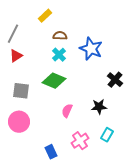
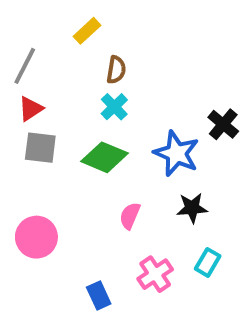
brown semicircle: (60, 36) -> (116, 70), turned 96
blue star: (91, 49) -> (177, 153), moved
black cross: (115, 80) -> (223, 124), moved
gray square: (21, 91) -> (40, 148), moved

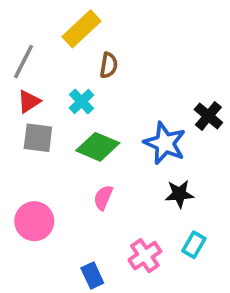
yellow rectangle: (87, 31) -> (81, 29), size x1.5
cyan cross: (114, 107) -> (81, 101), moved
pink semicircle: (130, 216) -> (103, 198), moved

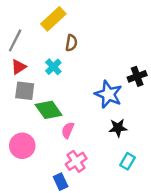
black cross: (208, 116) -> (137, 76), turned 30
green diamond: (98, 147) -> (49, 110), moved, turned 32
pink cross: (145, 256) -> (76, 161), moved

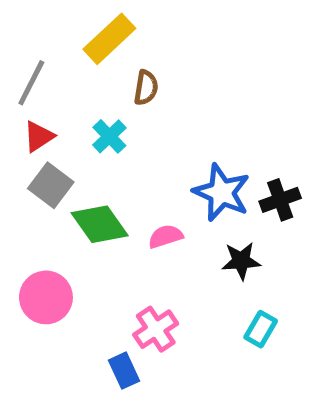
black cross: (137, 76) -> (280, 200), moved
gray square: (25, 91) -> (51, 185), turned 30
pink semicircle: (68, 130) -> (165, 236), moved, turned 49

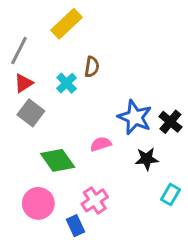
brown semicircle: (146, 88) -> (92, 67), moved
black cross: (280, 200) -> (170, 122), turned -30
green diamond: (100, 224) -> (58, 160), moved
pink circle: (46, 297) -> (38, 203), moved
cyan rectangle: (261, 329) -> (170, 194), moved

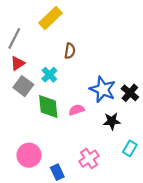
cyan cross: (67, 83) -> (49, 75), moved
green diamond: (58, 160) -> (48, 106), moved, turned 30
pink cross: (95, 200) -> (89, 159), moved

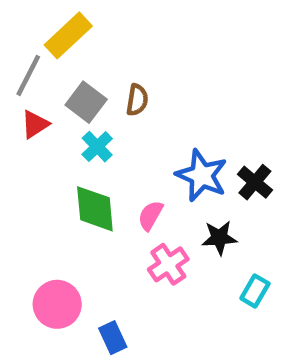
yellow rectangle: (51, 18) -> (68, 35), moved
gray square: (23, 86) -> (86, 102), moved
pink semicircle: (77, 110) -> (150, 215), turned -42
pink cross: (89, 159) -> (168, 264), moved

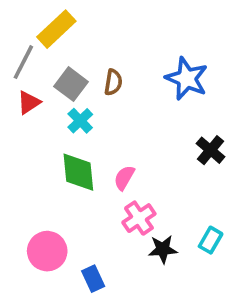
blue star: (202, 175) -> (187, 79), moved
black star: (219, 238) -> (163, 249), moved

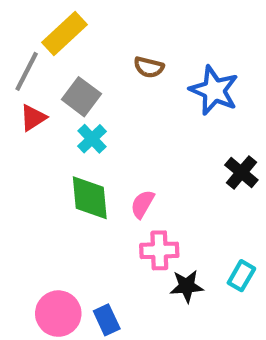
brown semicircle: (113, 82) -> (149, 67), moved, turned 95
pink cross: (139, 218) -> (159, 250), turned 32
pink circle: (47, 251) -> (58, 314), moved

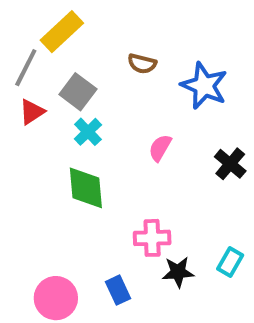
pink semicircle: (142, 204) -> (160, 148), moved
blue rectangle: (107, 320) -> (118, 290), moved

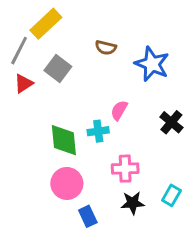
cyan cross: (88, 132) -> (98, 131), moved, turned 36
pink cross: (152, 238) -> (125, 169), moved
pink circle: (56, 298) -> (67, 183), moved

